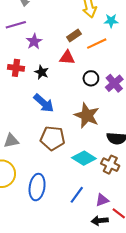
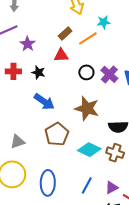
cyan star: (111, 21) -> (104, 22), moved
brown pentagon: (53, 138) -> (57, 134), turned -30

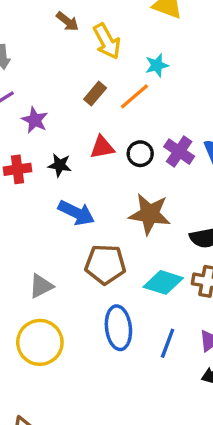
red triangle: (61, 55) -> (102, 147), moved
brown pentagon: (57, 134) -> (105, 264), turned -30
blue ellipse: (48, 183) -> (118, 328), moved

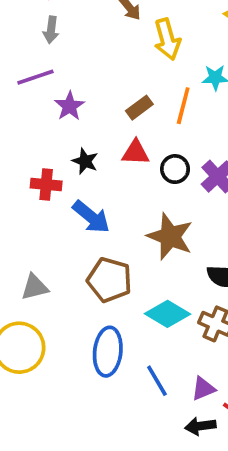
brown rectangle: (95, 94) -> (139, 108), moved
orange line: (134, 96) -> (183, 106), turned -48
red cross: (18, 169) -> (46, 184), moved
blue line: (168, 343) -> (157, 381), turned -64

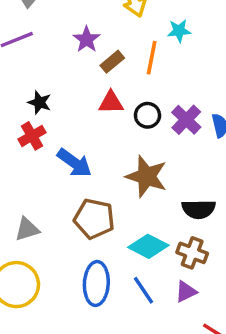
purple star: (70, 106) -> (87, 39), moved
black star: (85, 161) -> (40, 102), moved
red cross: (46, 184) -> (32, 136), turned -32
blue line: (157, 381) -> (143, 290), moved
purple triangle: (203, 389) -> (186, 292), moved

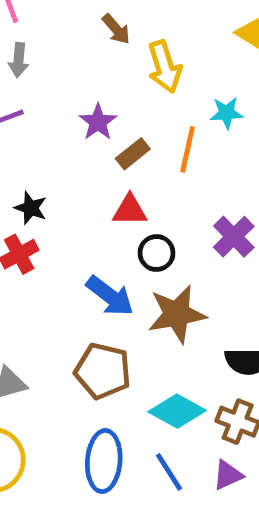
black circle: (147, 115) -> (157, 253), moved
blue arrow: (74, 163) -> (110, 296), moved
brown star: (147, 176) -> (177, 314), turned -30

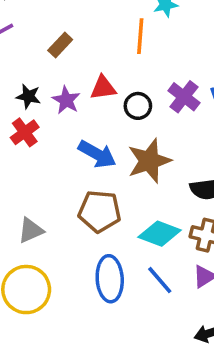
purple star: (98, 122) -> (66, 100), moved
brown rectangle: (133, 154) -> (60, 45), moved
black circle: (157, 253) -> (138, 106), moved

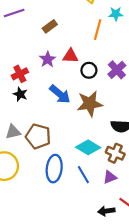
black star: (28, 96) -> (20, 94), moved
brown pentagon: (100, 211) -> (38, 136), moved

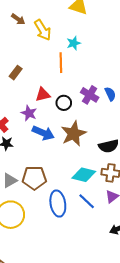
purple star: (48, 59) -> (29, 113), moved

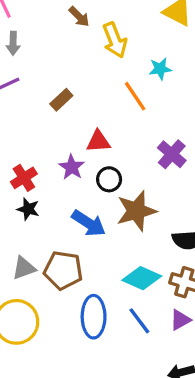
orange line: (61, 63) -> (135, 96), turned -42
black circle: (64, 103) -> (109, 179), moved
blue arrow: (43, 133) -> (89, 223), moved

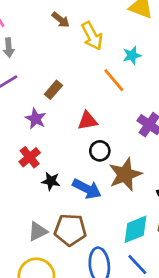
purple star: (72, 167) -> (36, 119), moved
black star: (28, 209) -> (51, 181), moved
cyan diamond: (142, 278) -> (136, 229), turned -40

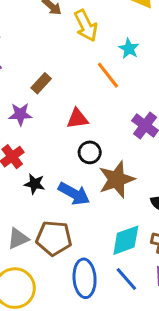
cyan star: (132, 55) -> (129, 49), turned -30
purple star: (36, 119) -> (20, 114), turned -30

